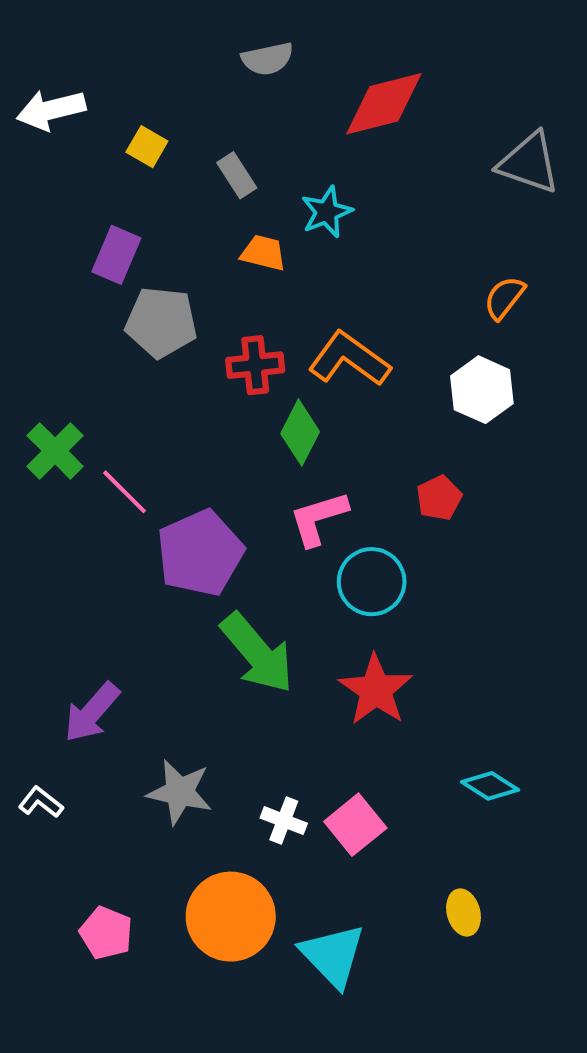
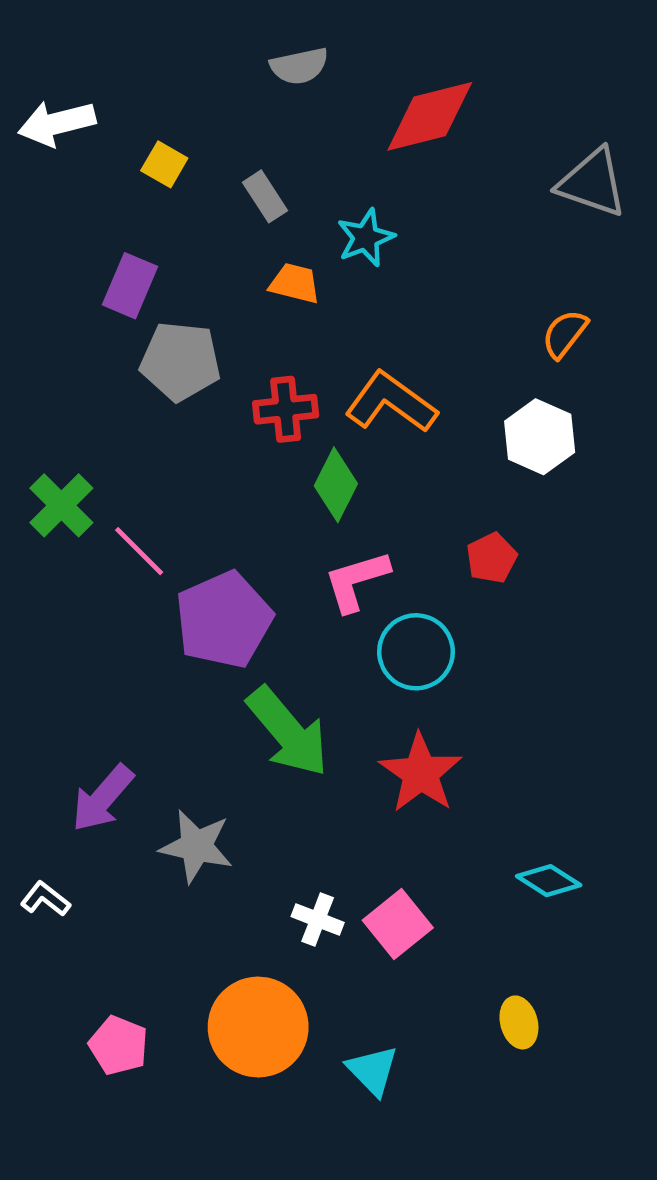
gray star: (180, 792) -> (196, 846), moved
cyan triangle: (333, 955) -> (373, 1071), size x0.7

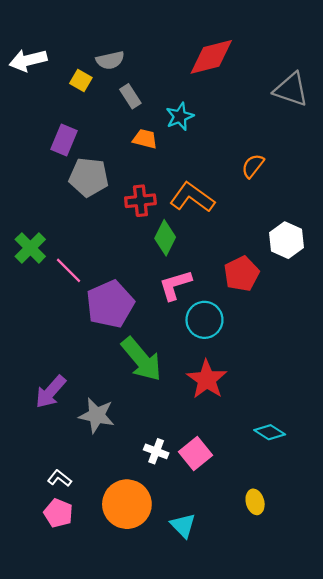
gray semicircle: (299, 66) -> (110, 60), moved
orange semicircle: (565, 334) -> (253, 166), moved
white hexagon: (540, 437) -> (287, 240), moved
red pentagon: (492, 558) -> (242, 274), size x1.4
white L-shape: (45, 899) -> (60, 478), moved

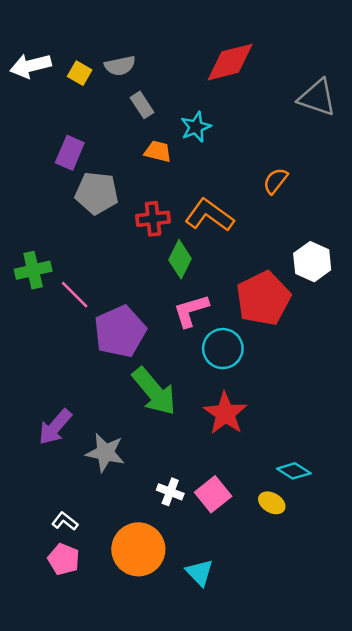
yellow square: (81, 80) -> (80, 73), moved
green cross: (30, 248) -> (33, 270), turned 32
red pentagon: (242, 274) -> (263, 298), size x1.4
yellow ellipse: (255, 502) -> (272, 503), moved, turned -45

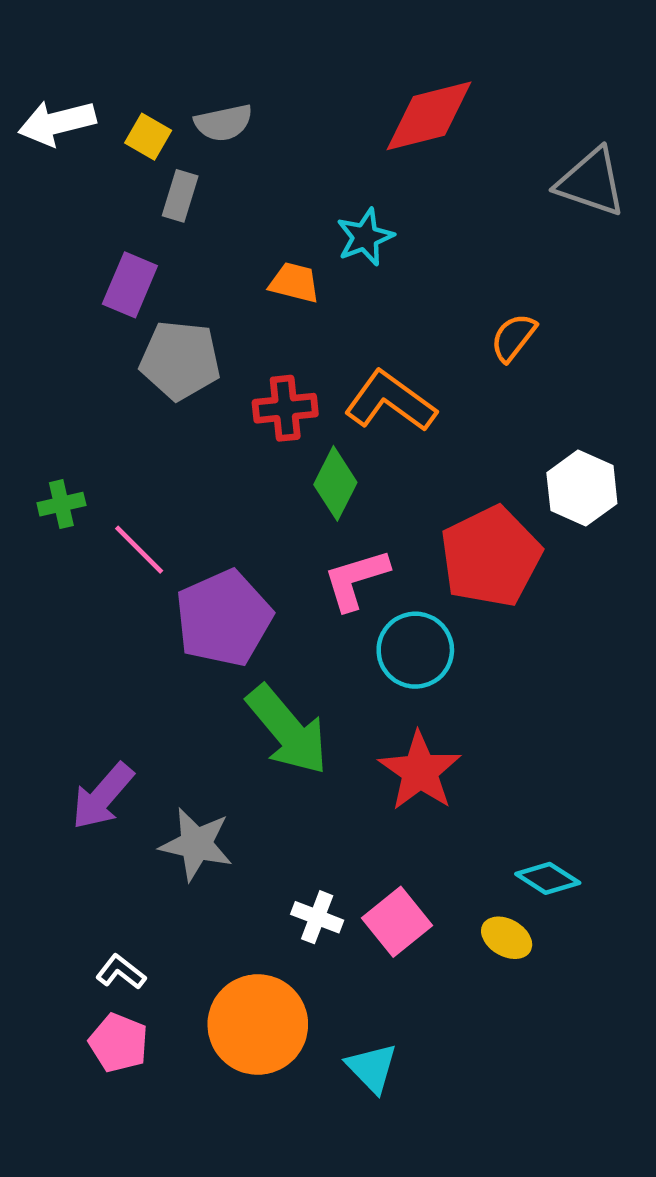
gray rectangle: (142, 105) -> (180, 196), moved, turned 50
green cross: (33, 270) -> (61, 504), size x0.7

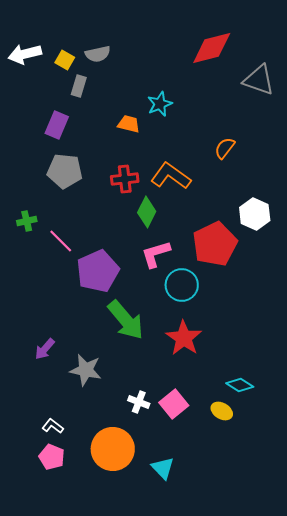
red diamond: (429, 116) -> (212, 48), moved
gray pentagon: (180, 360) -> (65, 171), moved
purple arrow: (103, 796) -> (45, 349), size x0.7

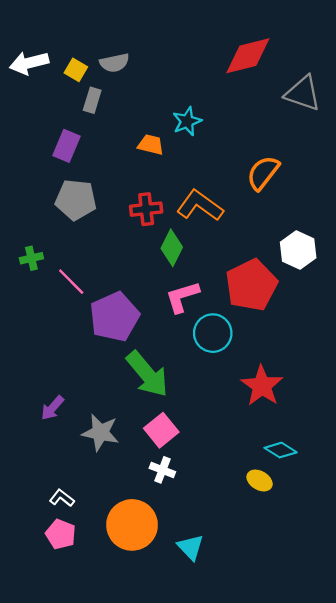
orange semicircle: (225, 148) -> (263, 173), size x1.4
red star: (184, 338) -> (262, 386), moved
pink square: (174, 404) -> (161, 430), moved

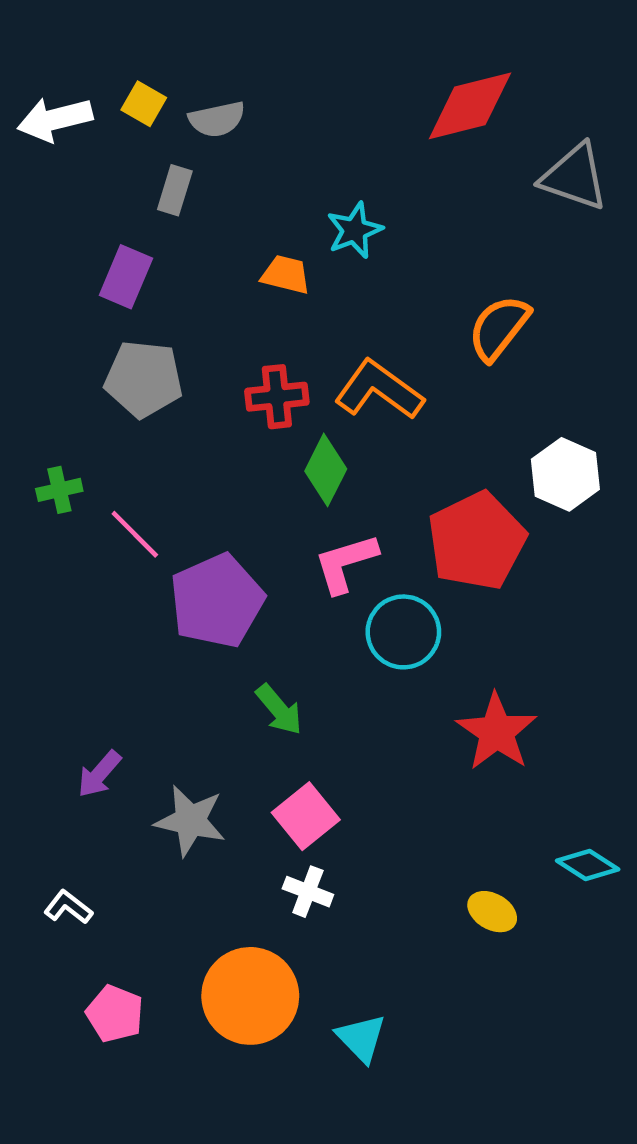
yellow square: (76, 70) -> (144, 104), moved
green arrow: (147, 374) -> (279, 710), size x0.6
cyan diamond: (281, 450) -> (588, 865), moved
white L-shape: (62, 498) -> (68, 907), moved

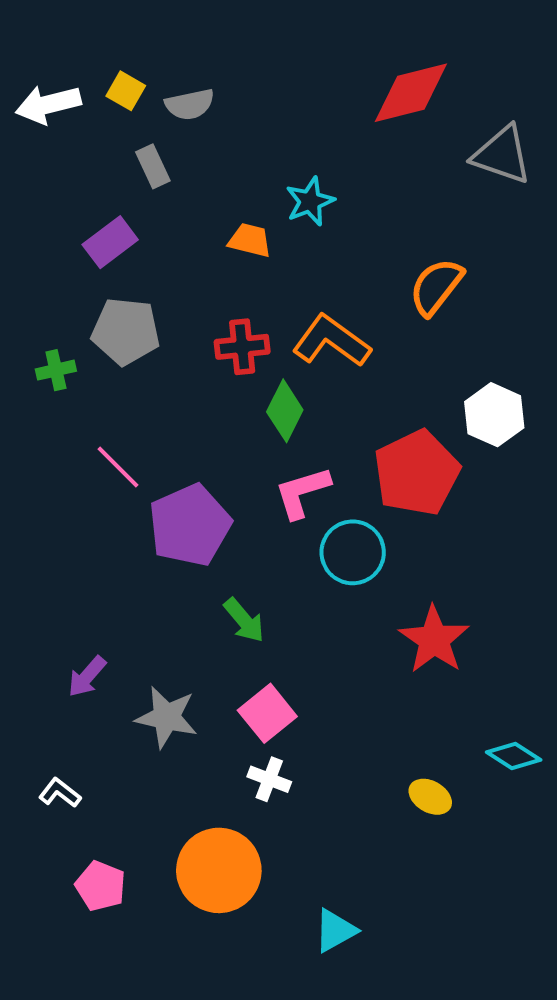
gray rectangle: (175, 190) -> (153, 166), turned -42
purple rectangle: (126, 277) -> (110, 242), turned 30
green cross: (59, 490) -> (56, 370), moved
cyan triangle: (361, 1038) -> (335, 931), moved, turned 45

